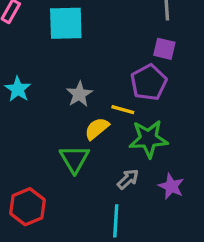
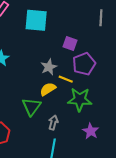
purple square: (164, 49) -> (70, 43), moved
gray star: (79, 94) -> (49, 67), moved
gray arrow: (128, 179) -> (53, 122), moved, turned -40

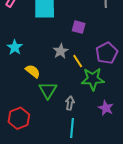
purple pentagon: (84, 64) -> (107, 53), moved
yellow line: (66, 79) -> (78, 61), turned 40
yellow semicircle: (48, 89) -> (33, 71), moved, turned 77

